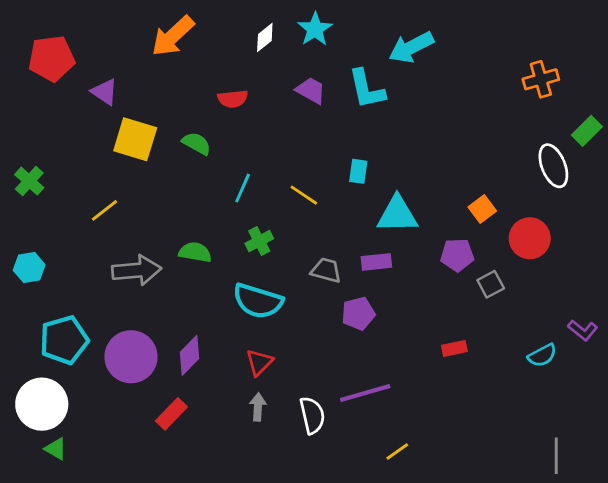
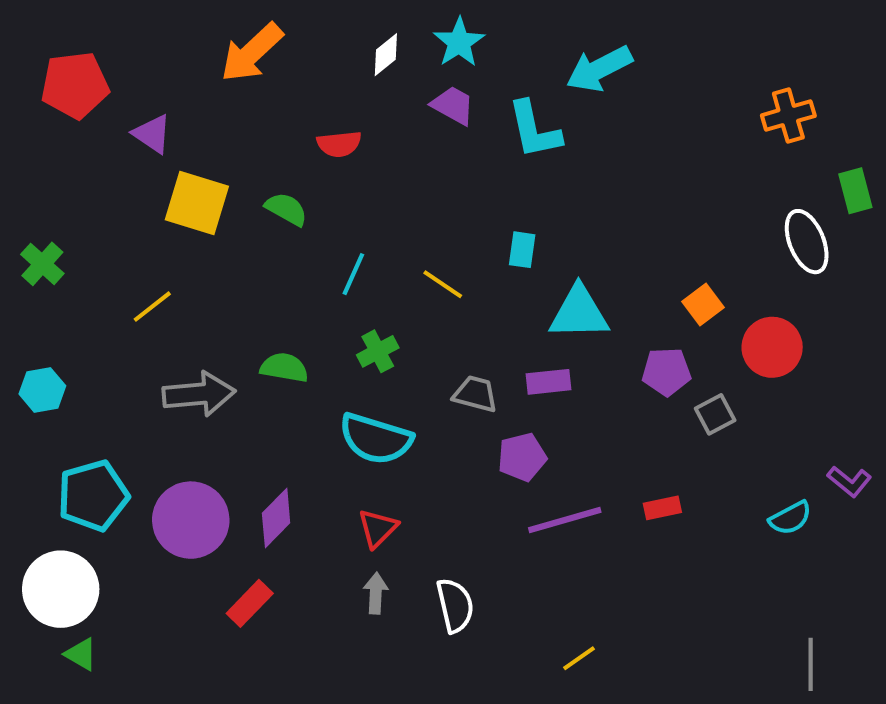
purple trapezoid: (311, 90) -> (453, 105), moved
green rectangle: (587, 131) -> (855, 191), turned -60
purple line: (365, 393) -> (565, 520), moved

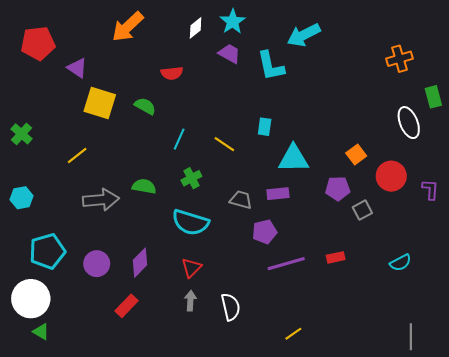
purple L-shape: (849, 481) -> (430, 189), moved, turned -125
purple circle: (191, 520) -> (97, 264), size x0.7

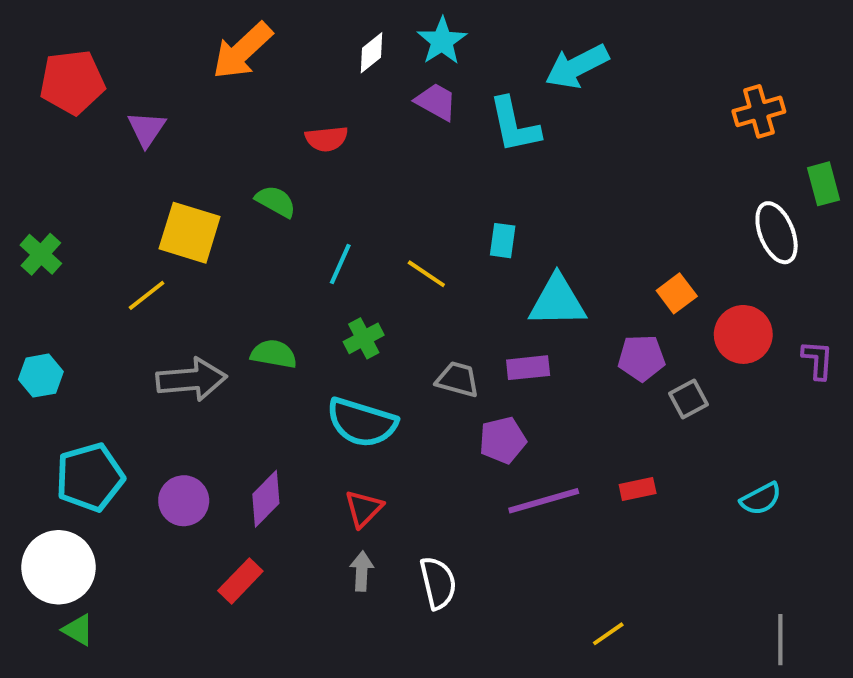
purple triangle: (77, 68) -> (147, 129), turned 30
yellow square: (100, 103) -> (190, 233), moved
yellow line: (293, 334) -> (608, 634), moved

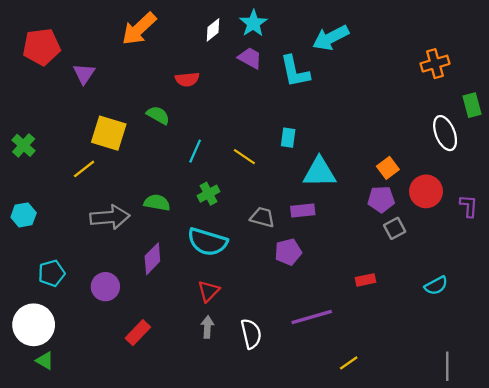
purple pentagon: (642, 358) -> (381, 199), moved
cyan pentagon: (90, 477) -> (52, 273), size x0.7
purple diamond: (266, 499) -> (152, 259), moved
purple line: (544, 501) -> (312, 317), moved

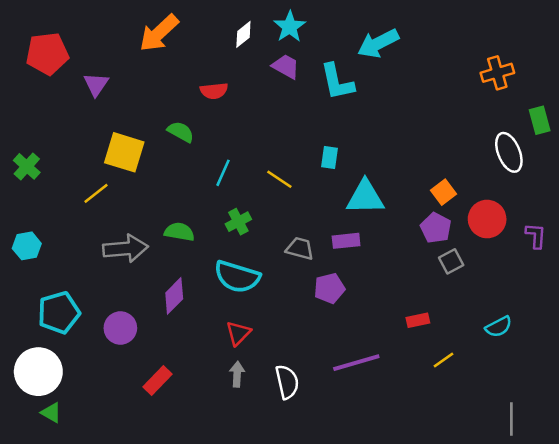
purple pentagon: (381, 199) -> (436, 228), turned 30
cyan pentagon: (52, 273) -> (59, 313), size x1.4
yellow line: (349, 363) -> (443, 360), moved

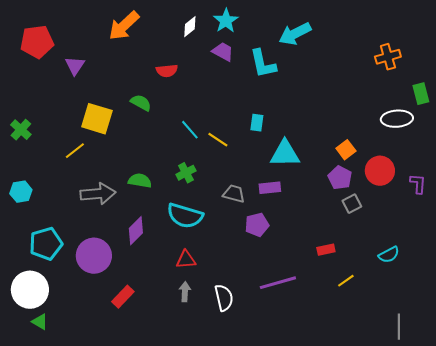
white ellipse: (509, 152) -> (397, 119), turned -72
cyan line: (223, 173) -> (190, 130), moved, turned -65
purple circle: (120, 328) -> (94, 256), size x1.4
red triangle: (238, 333) -> (186, 260), turned 40

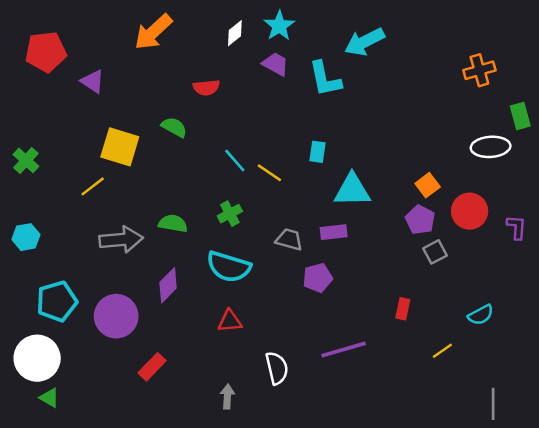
purple triangle: (75, 66) -> (93, 81), turned -30
red rectangle: (326, 250) -> (403, 309), turned -66
yellow line: (346, 281) -> (442, 351), moved
gray arrow: (185, 292) -> (227, 396), moved

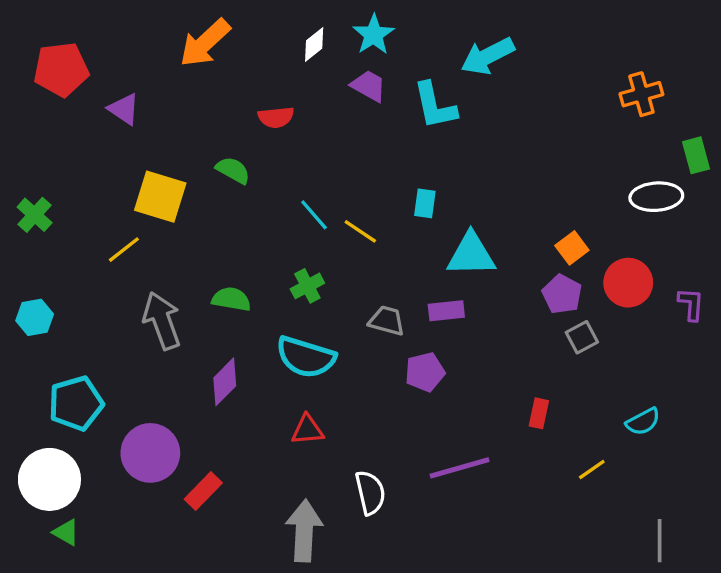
gray arrow: (121, 240) -> (162, 321), turned -105
purple circle: (116, 316) -> (150, 453), moved
gray arrow: (227, 396) -> (304, 531), size x1.8

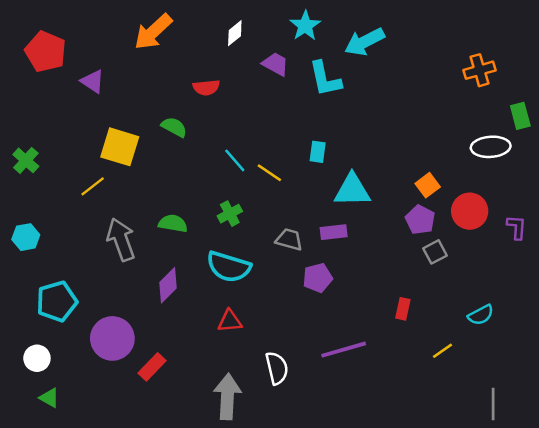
cyan star: (374, 35) -> (305, 26), moved
red pentagon: (61, 69) -> (46, 52), turned 30
white circle: (49, 479) -> (37, 358), size x0.6

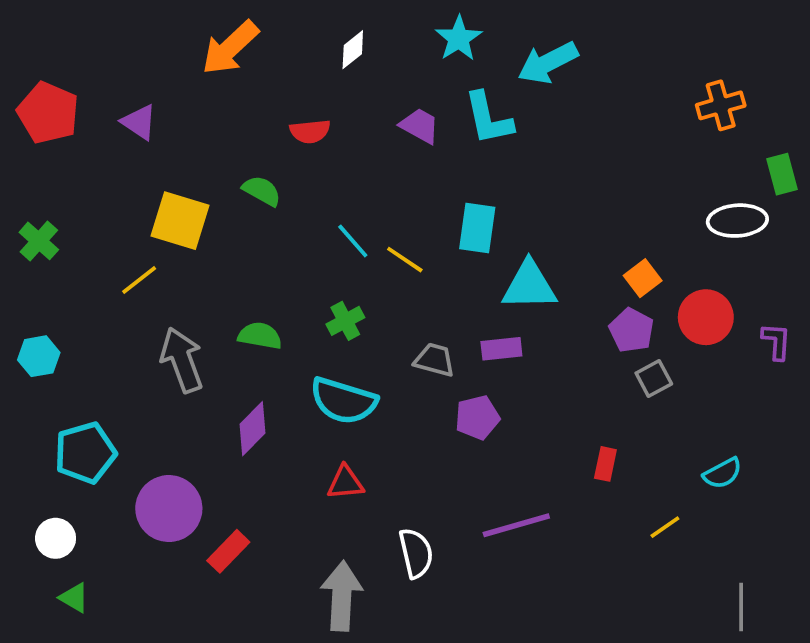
red pentagon: (46, 52) -> (48, 113), moved
purple trapezoid: (276, 64) -> (420, 126), moved
cyan rectangle: (318, 152) -> (477, 228), size x1.5

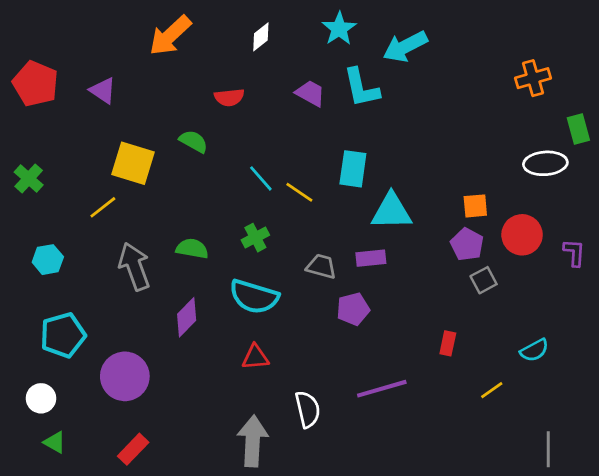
orange square: (643, 278) -> (475, 206), turned 32
cyan hexagon: (39, 356) -> (48, 260), moved
red rectangle: (228, 551) -> (133, 449), moved

